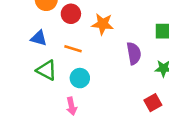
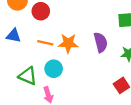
orange star: (103, 24) -> (68, 43), moved
green triangle: (46, 70) -> (28, 76), moved

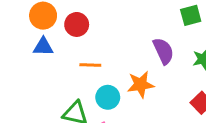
blue triangle: (14, 36) -> (43, 47), moved
orange star: (68, 43) -> (141, 84), moved

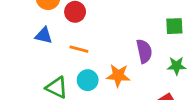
blue triangle: (43, 47) -> (44, 35), moved

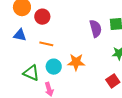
purple semicircle: (144, 51) -> (96, 29), moved

